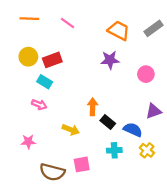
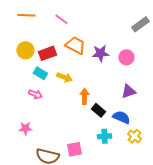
orange trapezoid: (119, 31) -> (75, 45), moved
pink circle: (146, 74) -> (126, 57), moved
purple triangle: (153, 111) -> (128, 91), moved
yellow arrow: (71, 130) -> (64, 77), moved

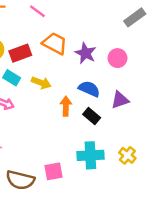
purple star: (100, 53) -> (85, 53), turned 30
black rectangle: (98, 110) -> (92, 116), moved
blue semicircle: (121, 117) -> (89, 89), moved
cyan cross: (104, 136) -> (90, 155), size x1.5

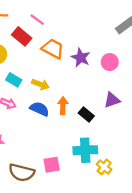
red rectangle: (20, 53) -> (22, 36), moved, turned 60
blue semicircle: (89, 89) -> (39, 109), moved
yellow cross: (127, 155) -> (104, 167), moved

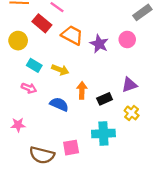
pink circle: (110, 62) -> (127, 39), moved
blue semicircle: (39, 109) -> (59, 104), moved
black rectangle: (86, 115) -> (105, 99), turned -64
yellow cross: (104, 167) -> (132, 113), moved

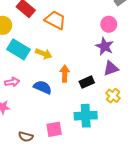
purple star: (99, 44) -> (105, 46), moved
cyan rectangle: (34, 65) -> (18, 49), size x1.5
pink arrow: (29, 88) -> (12, 82), moved, turned -32
brown semicircle: (42, 155) -> (26, 137), size x0.6

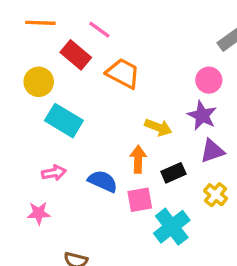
yellow arrow: (44, 54) -> (158, 127), moved
cyan cross: (86, 116) -> (172, 227), turned -35
pink square: (54, 129) -> (140, 200), moved

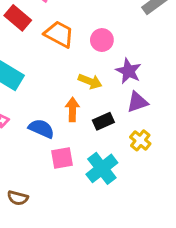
pink circle: (209, 80) -> (102, 40), moved
pink square: (140, 200) -> (62, 158), moved

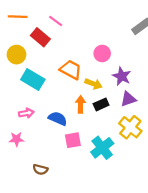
orange trapezoid: (59, 34) -> (71, 70), moved
black rectangle: (103, 121) -> (101, 104), moved
yellow cross: (140, 140) -> (130, 127), size x1.5

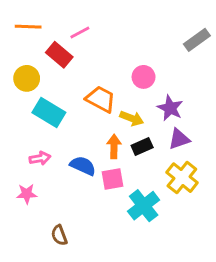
pink line: (56, 21) -> (80, 33), turned -64
pink square: (73, 140) -> (112, 179), moved
brown semicircle: (40, 169) -> (59, 235), turned 56

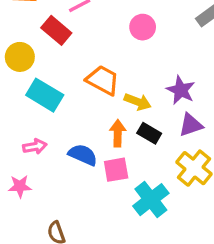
pink circle: (144, 77) -> (143, 27), moved
black rectangle: (142, 146) -> (149, 133), turned 54

